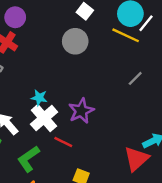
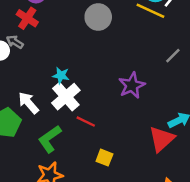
gray line: (135, 78) -> (173, 56), moved
purple star: (81, 111) -> (132, 85), moved

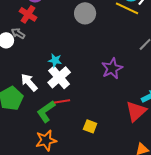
red line: (86, 122) -> (62, 101), moved, turned -35

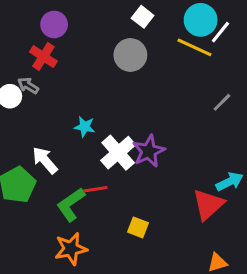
purple star: (112, 68) -> (149, 151), moved
white cross: (59, 77) -> (118, 153), moved

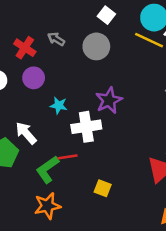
purple circle: (54, 24) -> (34, 78), moved
gray arrow: (28, 86) -> (56, 39), moved
purple star: (149, 151) -> (109, 100), moved
white cross: (118, 153) -> (86, 127), turned 32

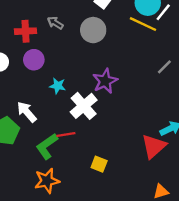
red cross: (25, 48) -> (26, 31), turned -36
white cross: (86, 127) -> (84, 106), turned -32

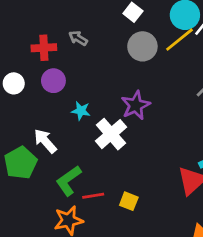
yellow line: (143, 24) -> (179, 40), turned -64
gray circle: (93, 30) -> (142, 46), moved
red line: (66, 134) -> (93, 196), moved

